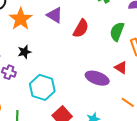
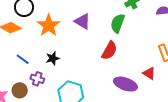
red semicircle: (81, 28) -> (109, 51), moved
green semicircle: (117, 32) -> (118, 23), moved

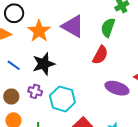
purple triangle: (82, 21) -> (73, 26), size x1.4
black star: (53, 58) -> (44, 64), size x1.6
purple cross: (37, 79) -> (35, 91), moved

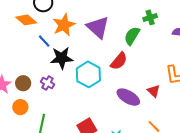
blue line: (14, 65) -> (44, 41), moved
cyan hexagon: (62, 99) -> (88, 74), moved

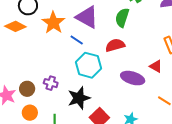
blue line: (44, 41) -> (77, 40), moved
black star: (62, 58) -> (79, 98), moved
red semicircle: (119, 61) -> (115, 45), turned -132

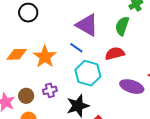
orange star: (53, 23) -> (45, 57), moved
orange diamond: (15, 26) -> (17, 54), moved, turned -30
purple cross: (51, 83) -> (50, 90), turned -32

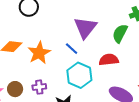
purple triangle: (87, 25) -> (85, 28), turned 30

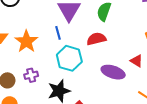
blue line: (72, 49) -> (58, 33), turned 40

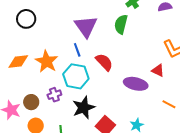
red semicircle: (96, 39) -> (104, 62), moved, turned 66
cyan hexagon: (69, 58) -> (76, 76), moved

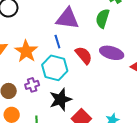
purple triangle: (86, 26) -> (67, 19), turned -50
purple ellipse: (136, 84) -> (112, 53), moved

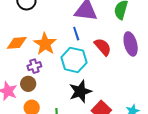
purple ellipse: (112, 53) -> (131, 44), turned 60
purple cross: (32, 85) -> (34, 66), moved

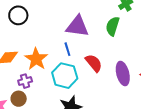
purple ellipse: (131, 44) -> (123, 73), moved

